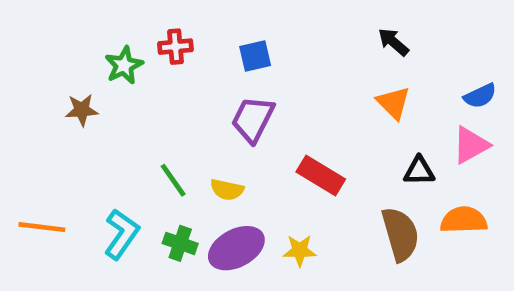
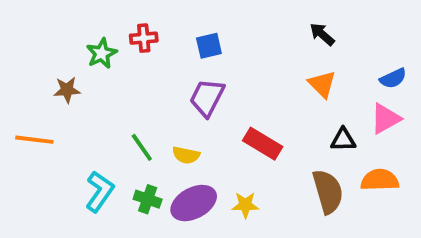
orange line: (42, 227) -> (34, 140), moved

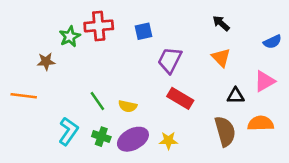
red cross: (144, 38) -> (99, 26), size x1.5
blue semicircle: (393, 78) -> (272, 42), moved
purple trapezoid: (207, 98) -> (170, 60), moved

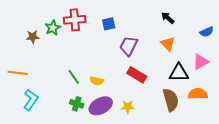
brown star: (46, 62) -> (33, 37), moved
black triangle: (236, 96) -> (179, 73), size x1.5
cyan L-shape: (68, 131) -> (31, 100), moved

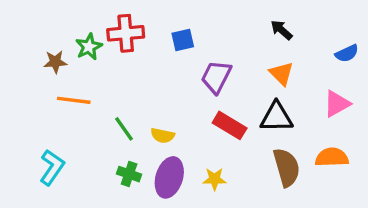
orange line: (18, 73) -> (74, 100), moved
black triangle: (179, 73) -> (276, 117), moved
purple ellipse: (101, 106) -> (169, 177), turned -45

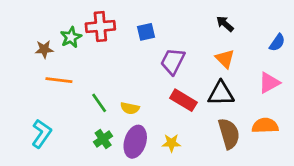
blue semicircle: (347, 53) -> (277, 43), turned -30
green cross: (129, 174) -> (103, 139), turned 36

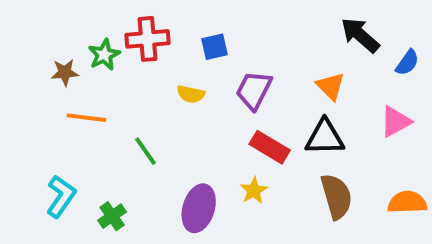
black arrow: (225, 24) -> (360, 35), moved, size x1.5
yellow semicircle: (130, 108) -> (191, 94), moved
orange semicircle: (265, 126) -> (407, 202), moved
green cross: (103, 139) -> (112, 216), moved
yellow star: (171, 143) -> (254, 191), moved, turned -30

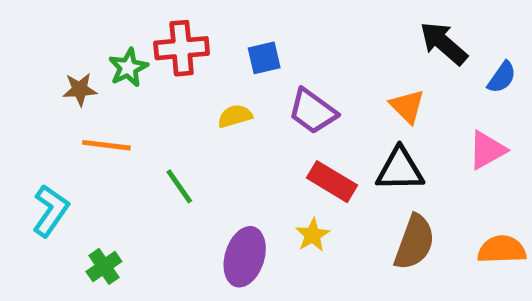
purple trapezoid: (254, 90) -> (313, 111), turned -81
yellow semicircle: (191, 94) -> (235, 116), turned 152
cyan L-shape: (61, 196) -> (51, 211), moved
brown semicircle: (336, 196) -> (414, 242), turned 36
green cross: (112, 216) -> (104, 266), moved

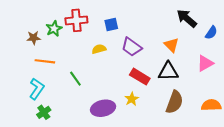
cyan L-shape: (51, 211) -> (37, 89), moved
purple ellipse: (245, 257) -> (103, 108), turned 60

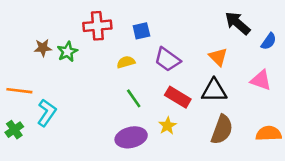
green star: (54, 29) -> (67, 52), moved
orange line: (45, 61) -> (19, 91), moved
pink triangle: (205, 63) -> (261, 80), turned 48
green line: (75, 79) -> (134, 98), moved
green cross: (44, 112) -> (14, 130), moved

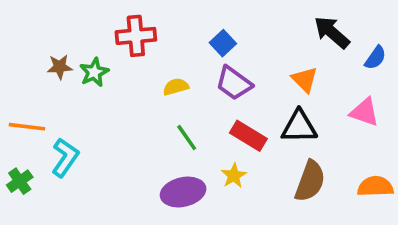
blue square: (141, 31) -> (223, 43), moved, turned -30

